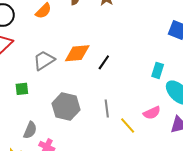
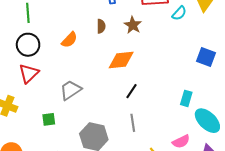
orange diamond: (77, 53) -> (121, 60), moved
gray line: (107, 108) -> (133, 123), moved

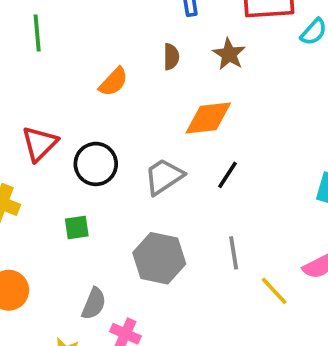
black circle: (28, 45) -> (96, 164), moved
gray trapezoid: (71, 90) -> (164, 177), moved
gray line: (133, 123) -> (234, 253), moved

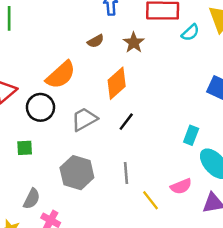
brown semicircle: (171, 57) -> (96, 41), turned 56
orange semicircle: (113, 82) -> (61, 75), moved, size x1.5
orange diamond: (208, 118) -> (117, 83), turned -40

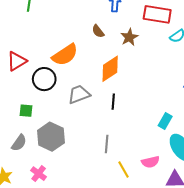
brown semicircle: (96, 41) -> (98, 31), turned 72
black line: (126, 122) -> (113, 102), turned -42
gray hexagon: (77, 173) -> (51, 137), moved
gray semicircle: (32, 199) -> (19, 143), moved

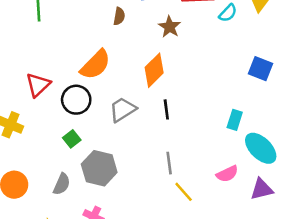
brown semicircle: (98, 31) -> (119, 16), moved, turned -120
green square: (26, 111) -> (72, 139), moved, turned -32
yellow line: (123, 169) -> (184, 192), moved

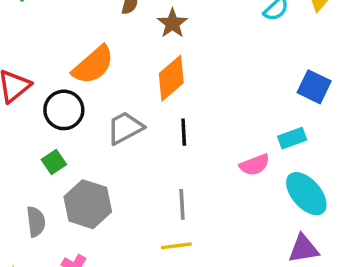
brown star: (170, 27) -> (172, 23), moved
cyan rectangle: (235, 120) -> (292, 138), moved, turned 48
pink semicircle: (227, 174) -> (255, 165), moved
gray semicircle: (62, 184) -> (36, 222), turned -35
yellow line: (184, 192) -> (176, 246), moved, turned -60

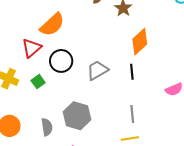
orange semicircle: (93, 65) -> (52, 25), moved
orange diamond: (171, 78) -> (140, 42), moved
green square: (54, 162) -> (38, 82), moved

